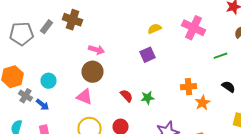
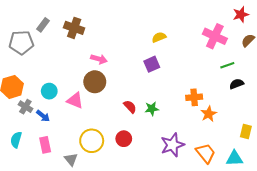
gray rectangle: (46, 27) -> (43, 25), moved
pink cross: (194, 28) -> (215, 36), moved
black semicircle: (228, 87) -> (237, 84), moved, turned -56
pink triangle: (84, 97) -> (75, 100), moved

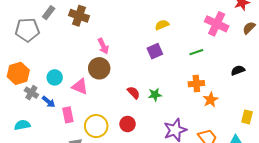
pink arrow: (99, 59) -> (103, 46), turned 49
green line: (227, 65) -> (196, 52), moved
cyan semicircle: (16, 140) -> (22, 125), turned 63
pink rectangle: (45, 145) -> (68, 115), moved

